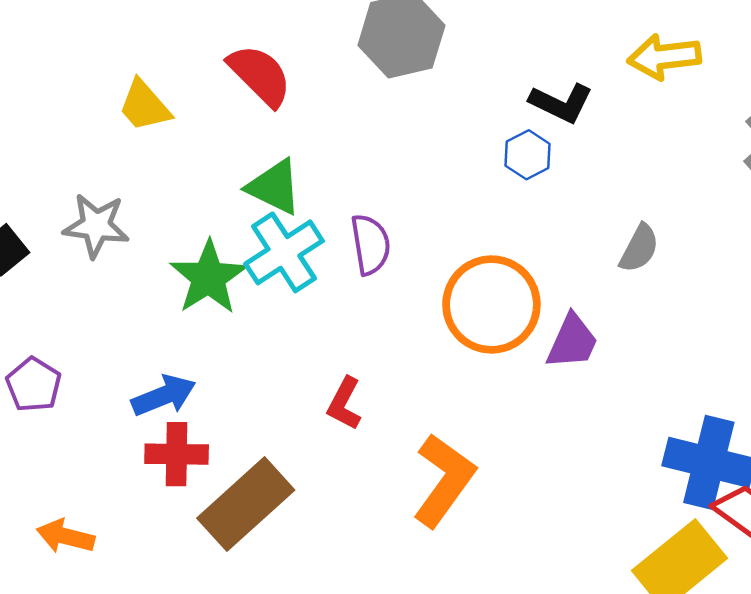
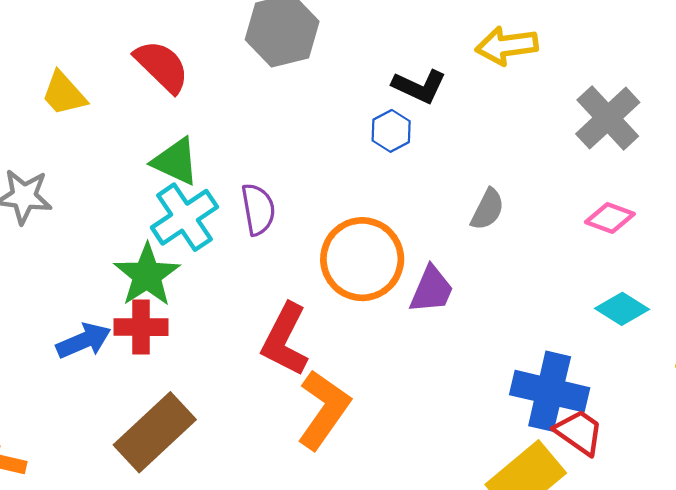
green star: (208, 277) -> (147, 275), moved
red L-shape: (344, 404) -> (285, 340), moved, size x1.6
red cross: (177, 454) -> (141, 327), moved

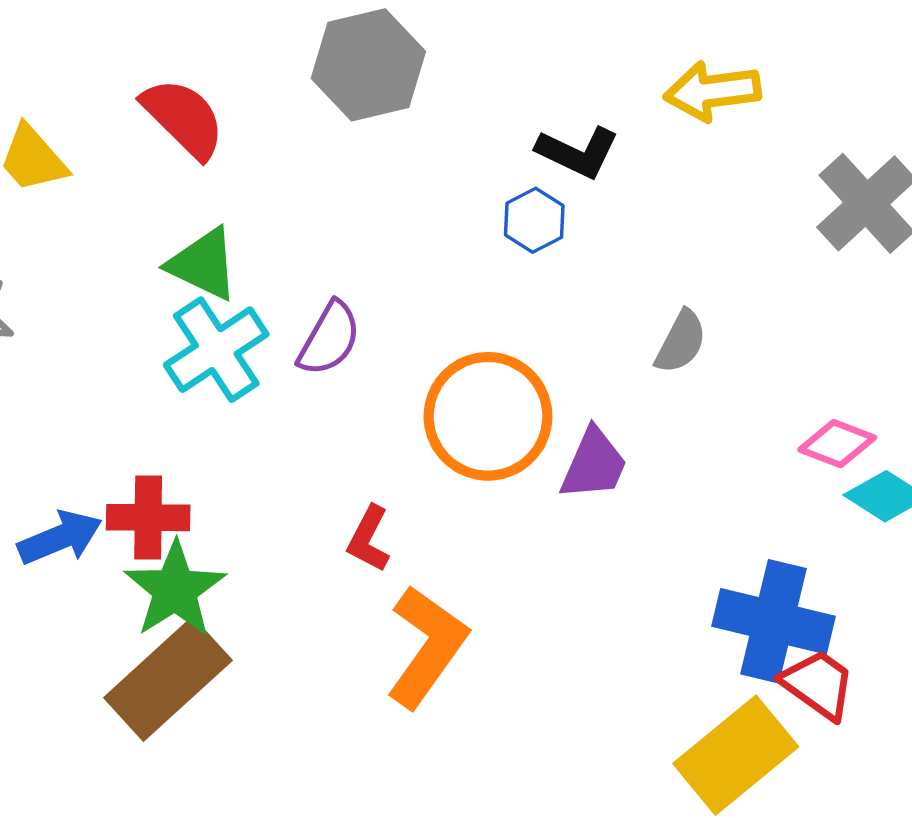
purple semicircle: (258, 209) -> (329, 339), turned 39
pink diamond: (610, 218) -> (837, 444), moved
green star: (147, 275) -> (175, 590), moved
red L-shape: (285, 340) -> (369, 539), size x0.6

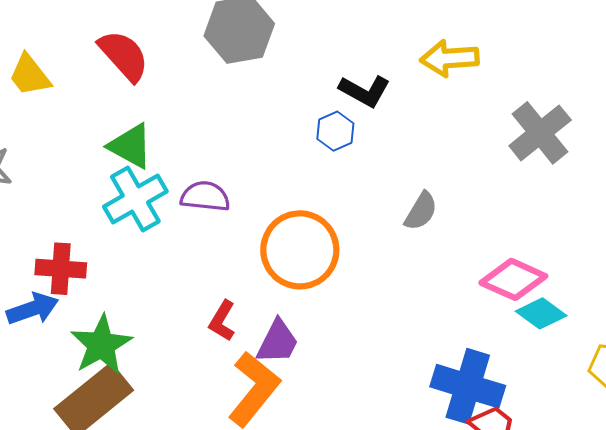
purple semicircle: (329, 339) -> (205, 196), turned -117
pink diamond: (837, 444) -> (513, 279), size x1.4
purple trapezoid: (594, 464) -> (278, 342), moved
red cross: (148, 518) -> (61, 269), moved

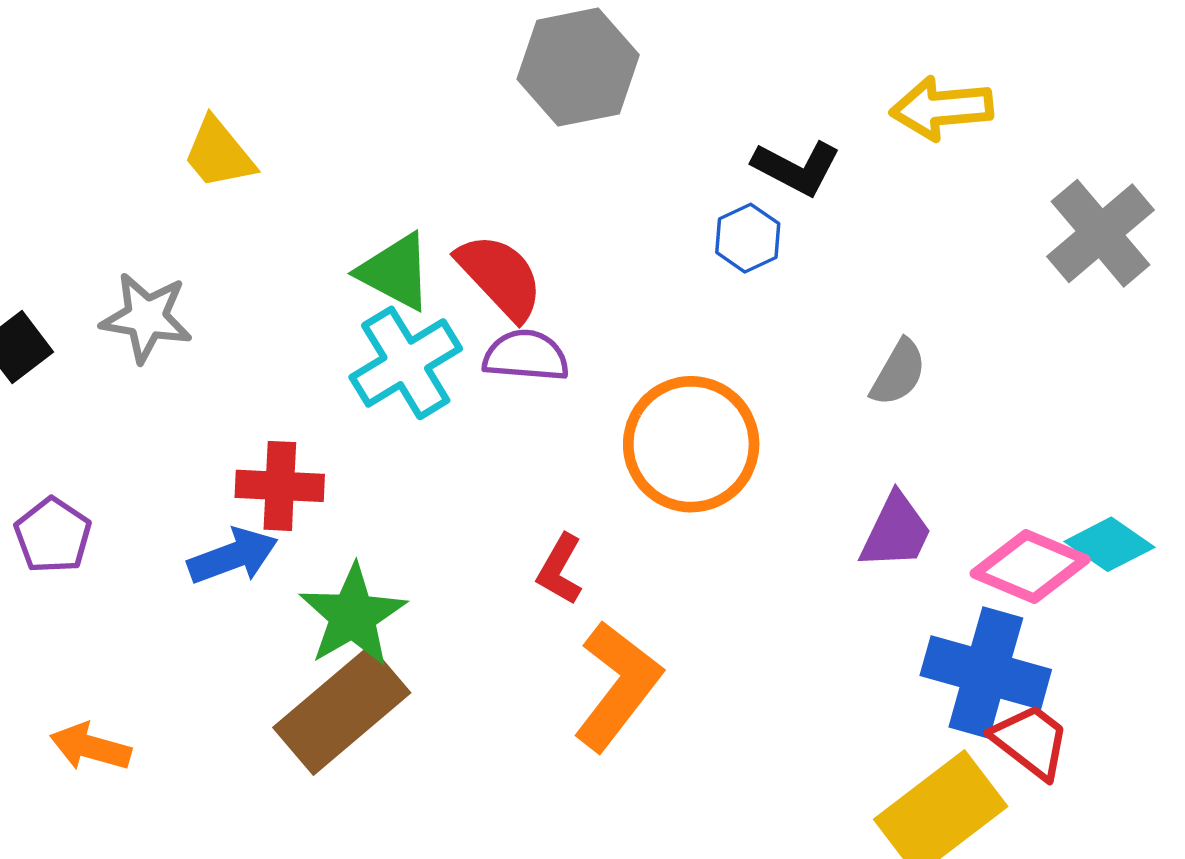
red semicircle: (124, 56) -> (500, 277), moved
pink diamond: (513, 279) -> (1030, 566), moved
purple trapezoid: (278, 342) -> (896, 531), moved

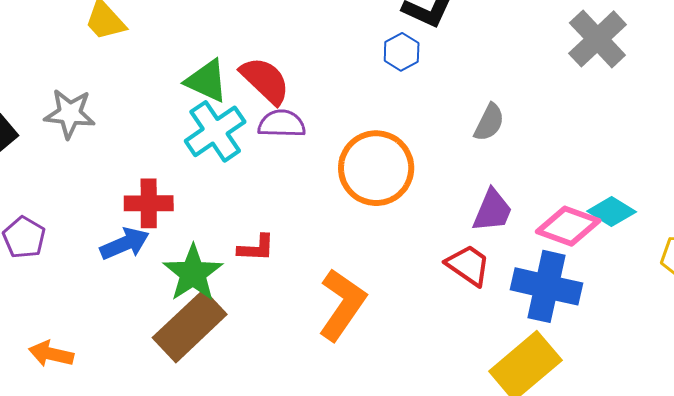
red L-shape: (560, 569) -> (256, 248), moved, turned -114
red trapezoid: (1031, 741) -> (468, 265), moved

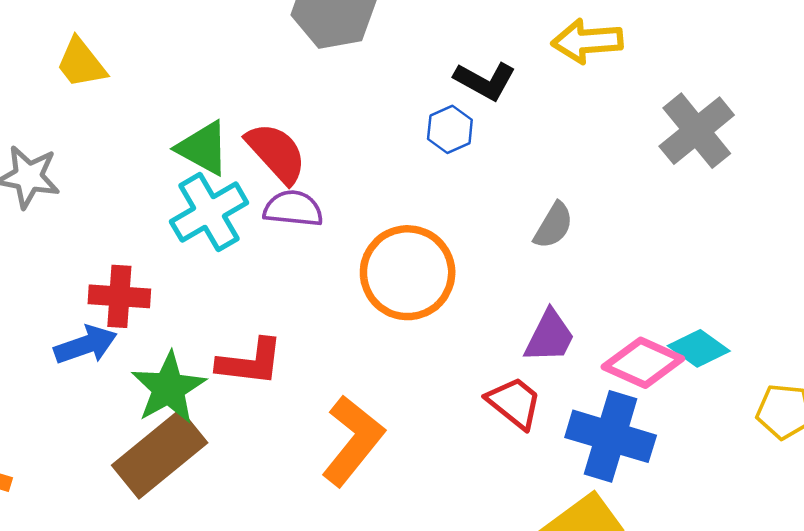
red L-shape: (256, 248) -> (250, 362), size x1.4

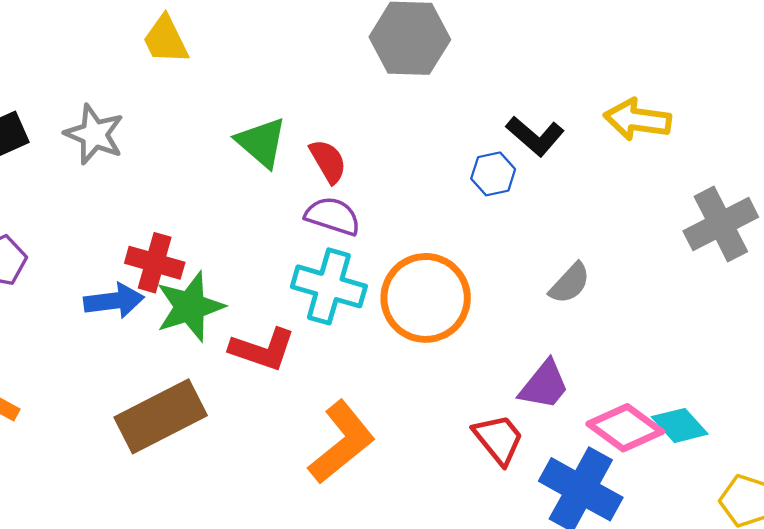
red semicircle: (276, 153) -> (328, 161), size x0.7
cyan cross: (209, 212) -> (329, 286), moved, turned 34
green star: (169, 388) -> (190, 307), moved

